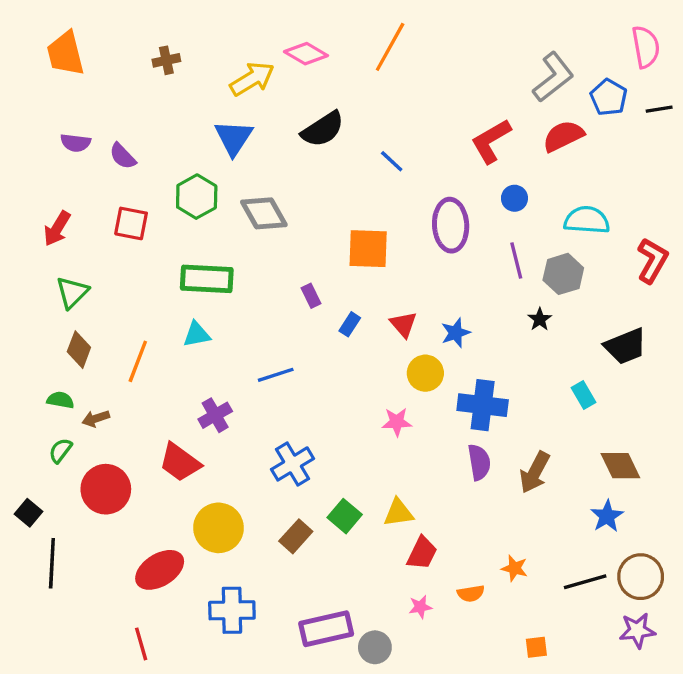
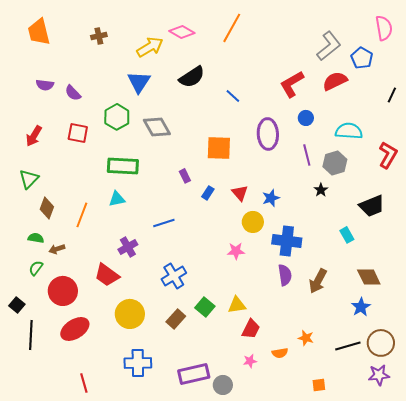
black line: (659, 109) -> (392, 95), moved, turned -56
green triangle: (72, 292) -> (29, 179), moved
red ellipse: (160, 570) -> (75, 329), moved

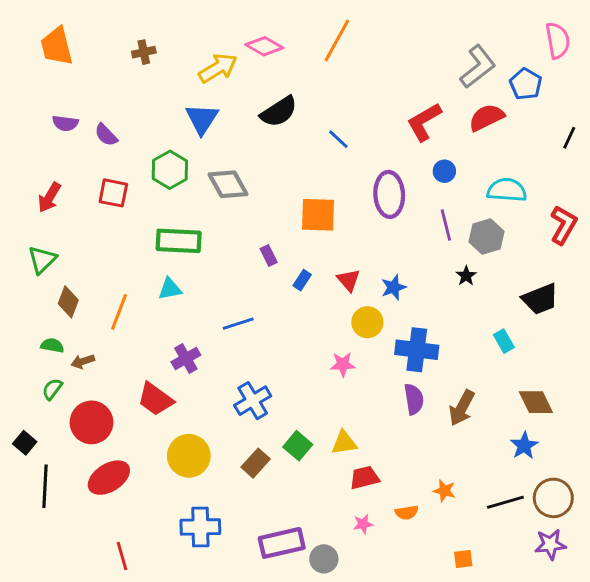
red trapezoid: (251, 329) -> (365, 478), turned -130

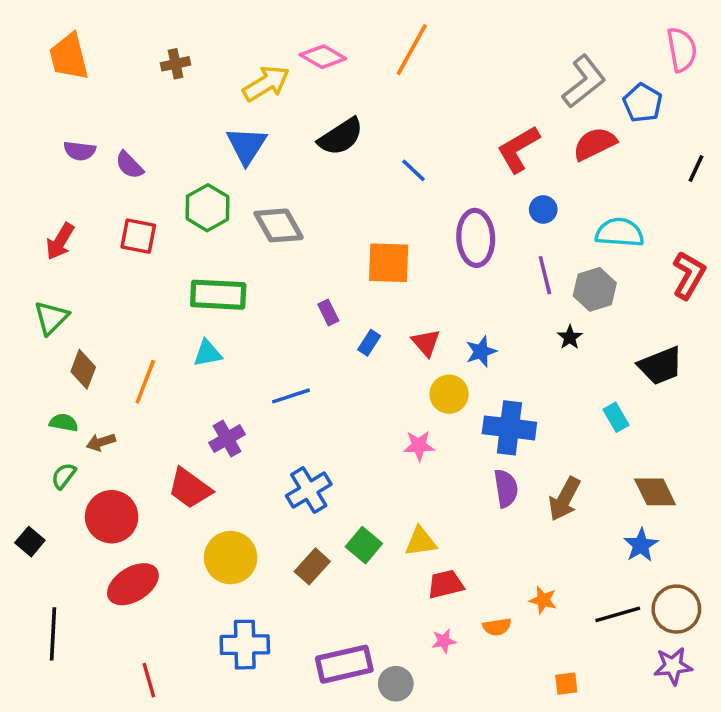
black line: (45, 486) -> (53, 634), moved

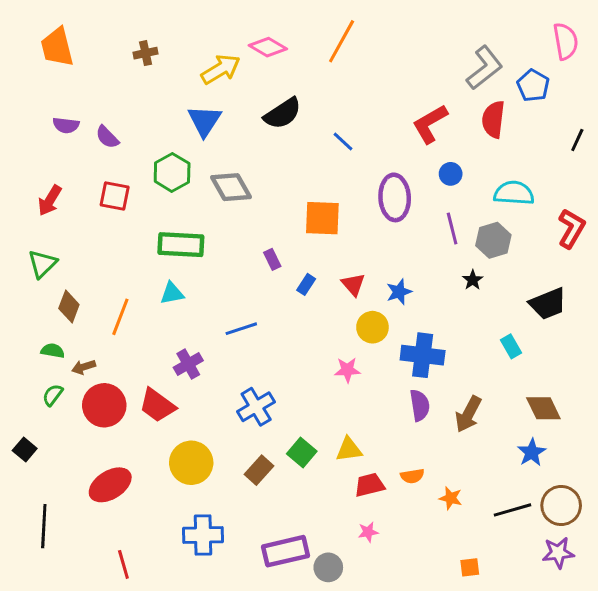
red semicircle: (595, 144) -> (493, 119), turned -57
red circle: (112, 517) -> (104, 405), moved
orange semicircle: (497, 627) -> (412, 476), moved

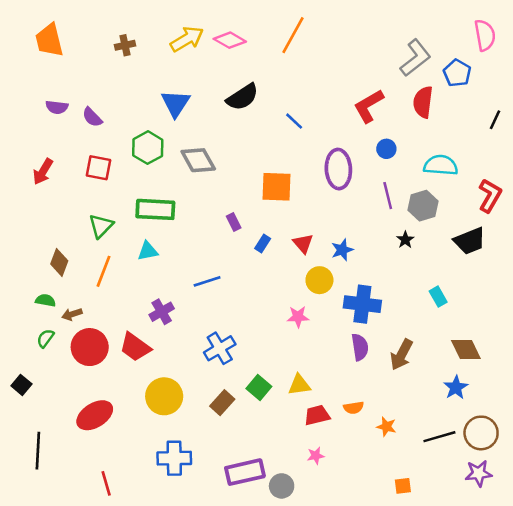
yellow arrow: (221, 69) -> (187, 39), moved
green triangle: (42, 264) -> (101, 226), moved
black trapezoid: (548, 304) -> (470, 241), moved

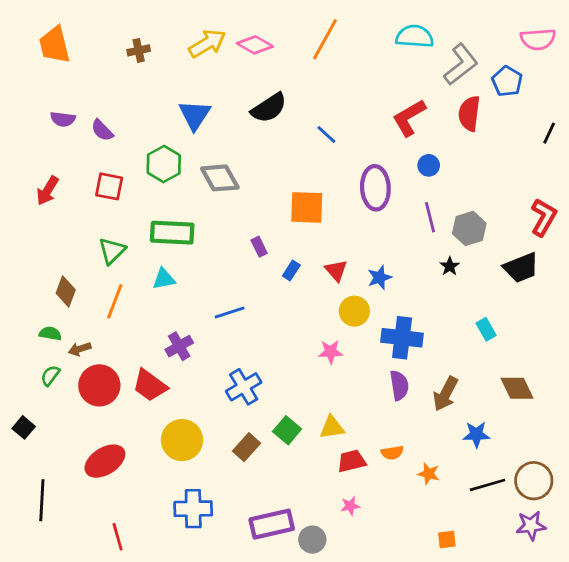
pink semicircle: (485, 35) -> (538, 39), turned 96
cyan semicircle: (441, 165) -> (415, 36), moved
blue star: (456, 387) -> (476, 434), moved, turned 30

